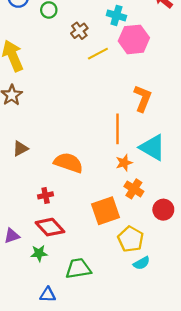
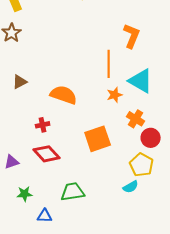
orange cross: (134, 189) -> (136, 119), moved
yellow pentagon: (131, 239) -> (142, 165), moved
green star: (39, 253) -> (25, 194), moved

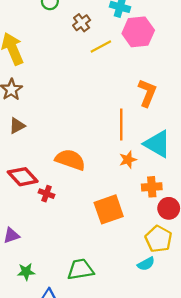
brown triangle: (20, 82) -> (17, 126), moved
orange cross: (136, 119) -> (152, 187), turned -36
red cross: (43, 125) -> (46, 194), turned 32
red diamond: (47, 154) -> (23, 177), moved

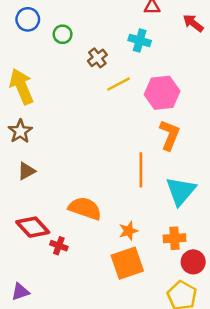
pink hexagon: (138, 32) -> (162, 93), moved
cyan triangle: (157, 144) -> (181, 191), turned 40
orange star: (128, 160) -> (128, 231), moved

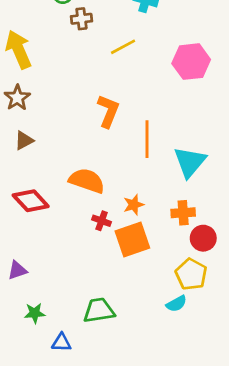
brown cross: (97, 58) -> (81, 19), moved, turned 30
pink hexagon: (162, 93) -> (191, 62), moved
orange L-shape: (170, 135) -> (108, 111), moved
red cross: (59, 246) -> (102, 221), moved

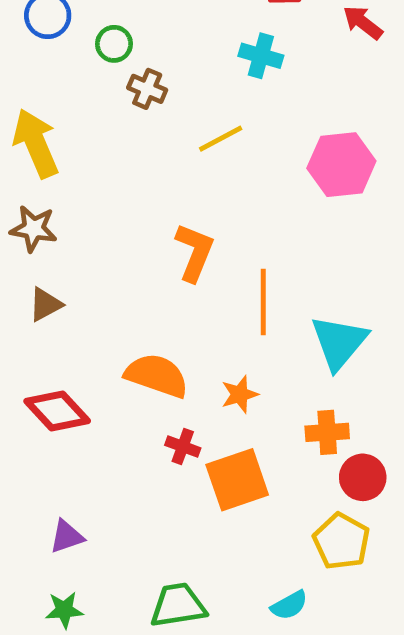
brown cross: (81, 19) -> (147, 89), turned 30
brown star: (17, 98) -> (33, 229), turned -30
orange star: (134, 205) -> (240, 394), moved
purple triangle: (17, 270) -> (67, 537), moved
cyan semicircle: (176, 304) -> (289, 605), moved

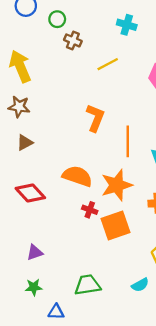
orange star: (240, 394) -> (117, 185), size x1.8

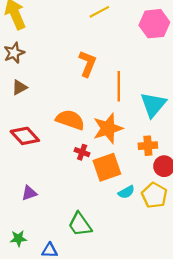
brown star: (19, 107) -> (14, 53), turned -30
green trapezoid: (87, 285) -> (80, 224), turned -116
cyan semicircle: (140, 285) -> (126, 192), moved
green star: (34, 287) -> (18, 238), moved

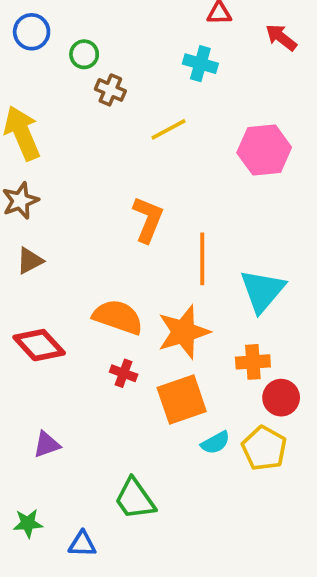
red cross: (82, 152) -> (124, 373), moved

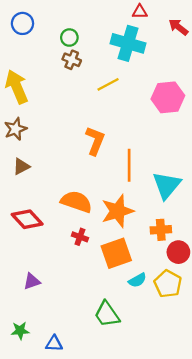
green circle: (84, 54) -> (69, 38), moved
cyan cross: (200, 64) -> (128, 43), size x1.6
green trapezoid: (135, 499) -> (107, 314), moved

